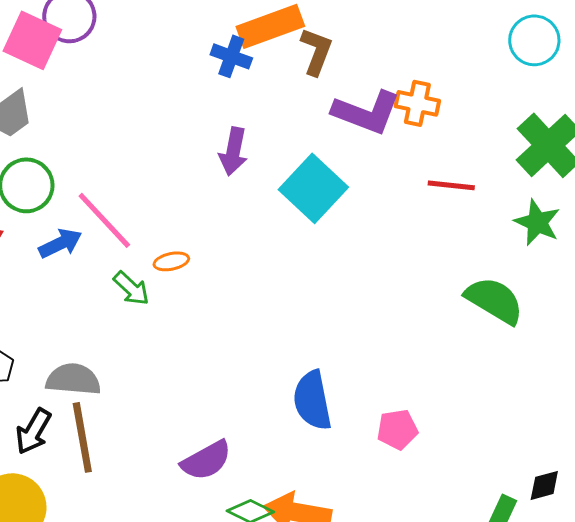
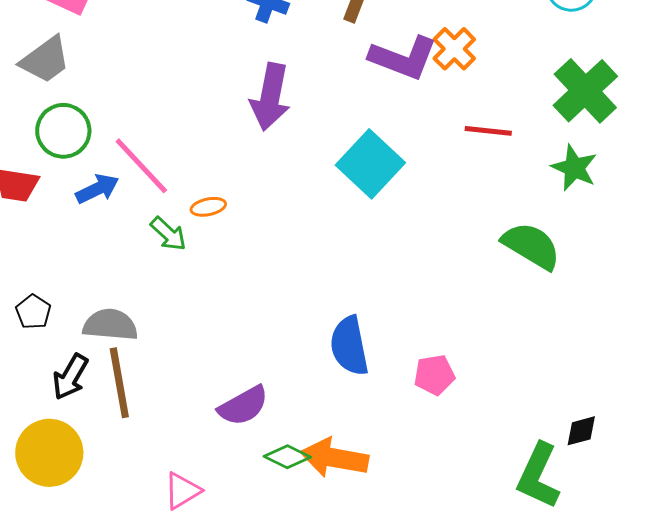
orange cross: (417, 103) -> (454, 49), turned 33
purple arrow: (233, 151) -> (270, 97), size x1.4
cyan square: (313, 188) -> (370, 164), moved

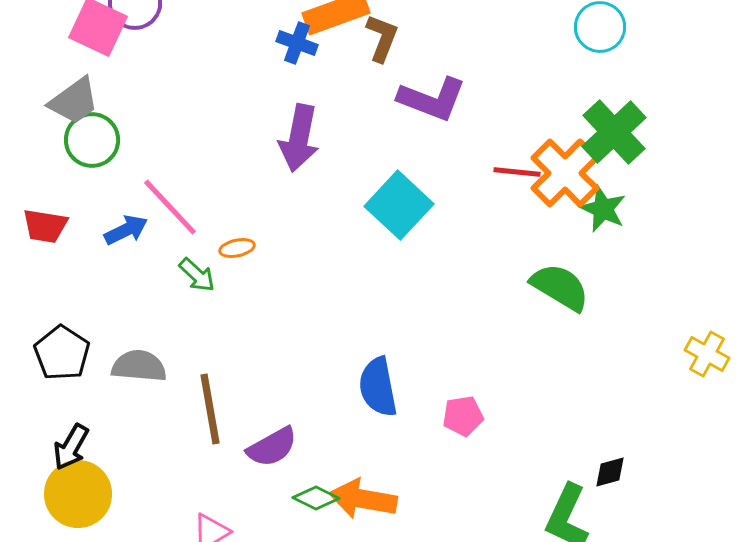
orange cross: (454, 49) -> (565, 173), moved, size x1.6
green circle: (63, 131) -> (92, 140), moved
black pentagon: (33, 312) -> (62, 353), size x1.6
black arrow: (70, 377) -> (71, 447), moved
brown line: (119, 383) -> (210, 409), moved

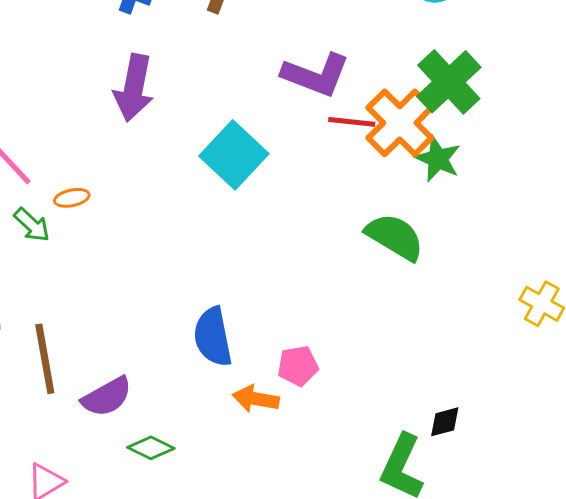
purple L-shape: (432, 99) -> (316, 75), moved
orange arrow: (363, 499) -> (256, 399), moved, size x0.7

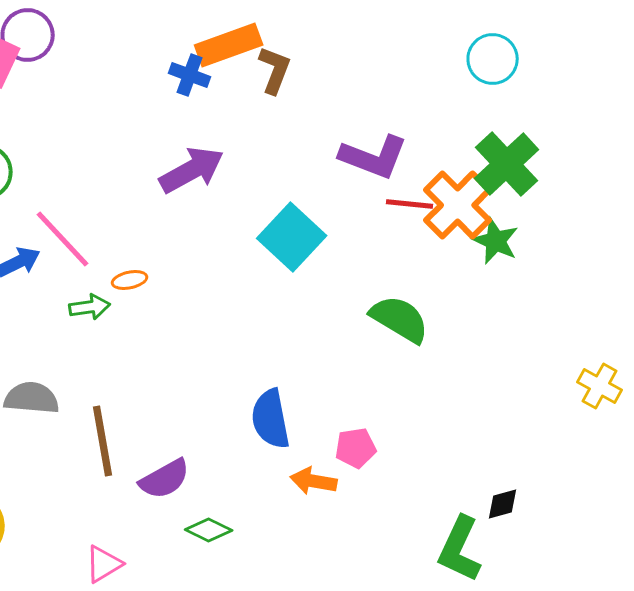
purple arrow: (134, 88) -> (192, 170), turned -130
green arrow: (32, 225) -> (90, 307), turned -51
green semicircle: (395, 237) -> (400, 319), moved

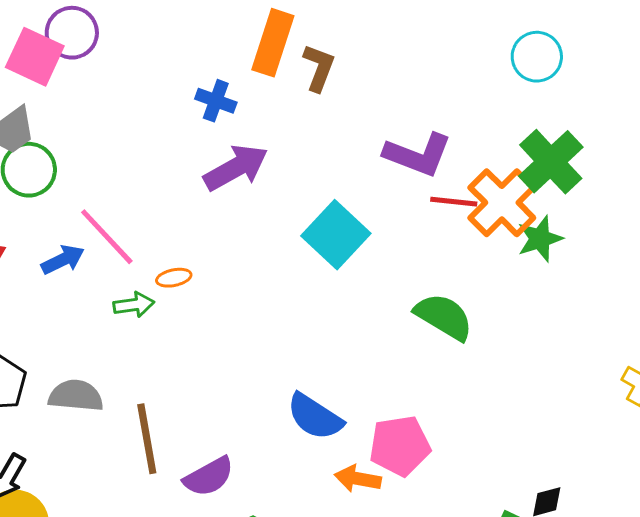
orange rectangle: (229, 45) -> (273, 43), turned -52
blue cross: (190, 75) -> (216, 101), moved
green star: (496, 241) -> (540, 239), turned 30
blue semicircle: (271, 419) -> (315, 417), turned -46
pink pentagon: (356, 448) -> (400, 446), size x1.5

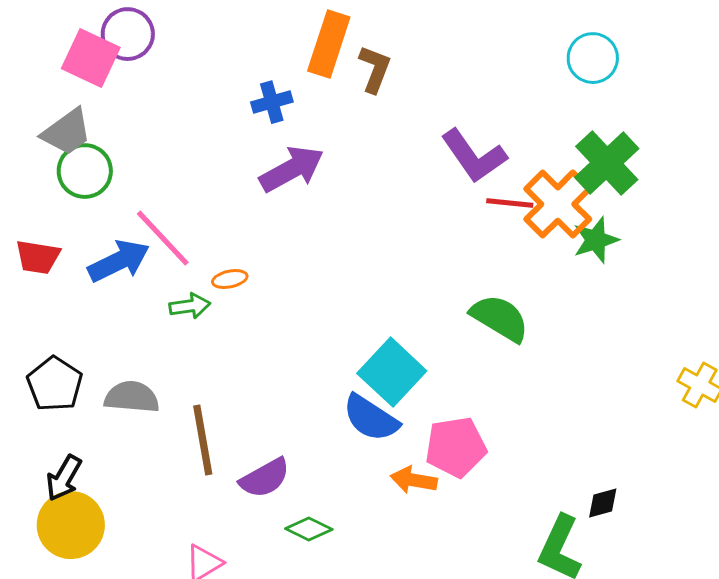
blue cross: (216, 101) -> (272, 102), turned -36
purple L-shape: (418, 155) -> (474, 156), turned 34
cyan square: (336, 235) -> (392, 372), moved
blue arrow: (63, 260) -> (119, 261), size x1.4

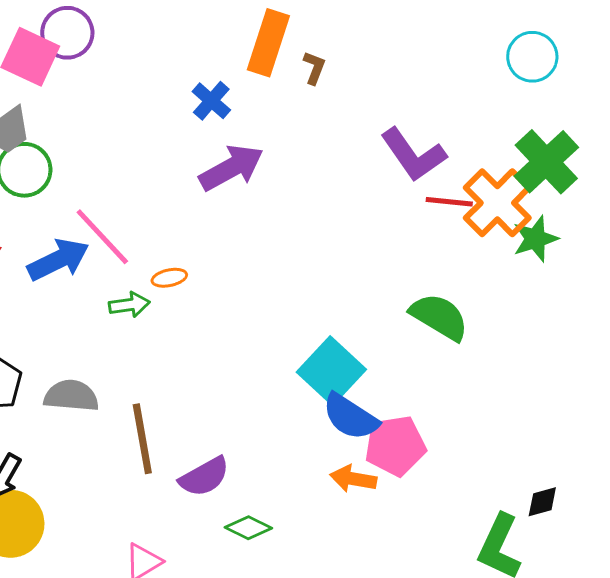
brown L-shape: (375, 69) -> (314, 68), size x0.7
blue cross: (272, 102) -> (211, 101), turned -33
blue semicircle: (371, 418) -> (350, 417), moved

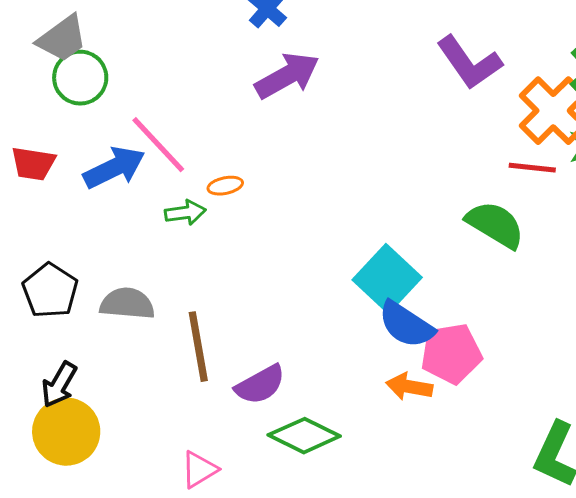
red line: (449, 202) -> (532, 168), moved
green diamond: (248, 528) -> (304, 436), size x1.5

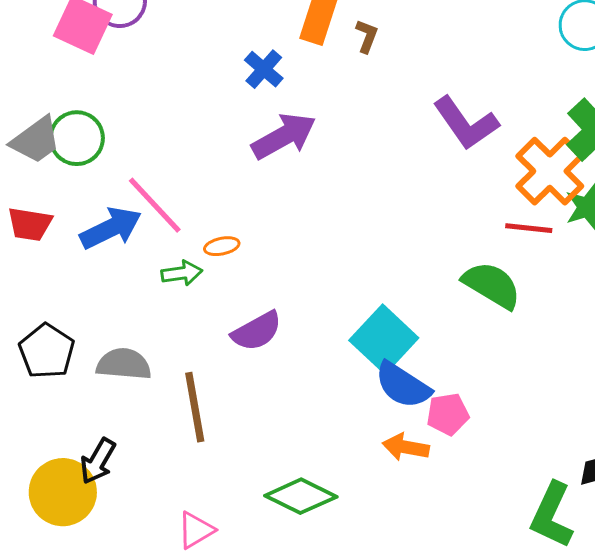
gray trapezoid: (62, 39) -> (36, 140), moved
pink pentagon: (451, 354) -> (448, 414), size x0.7
black arrow: (59, 385) -> (98, 461), moved
purple semicircle: (260, 385) -> (257, 331), moved

